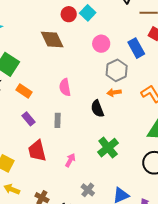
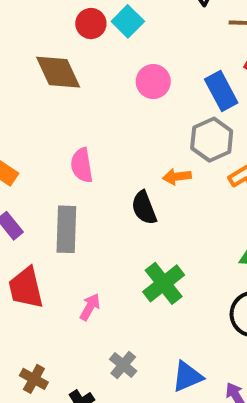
gray hexagon: (117, 70) -> (212, 140), moved
gray rectangle: (58, 120) -> (66, 229), size x1.6

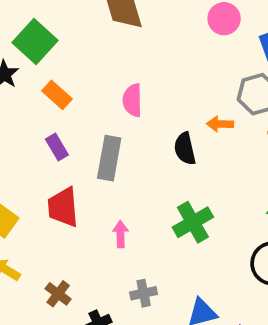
pink circle: (153, 82) -> (224, 19), moved
pink arrow: (90, 307) -> (121, 234), turned -40
gray cross: (123, 365) -> (144, 293), turned 30

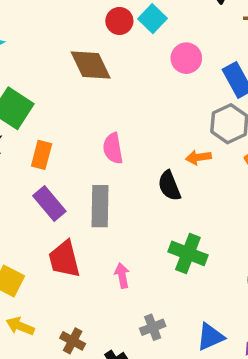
orange rectangle: (57, 95) -> (42, 155), turned 72
purple rectangle: (57, 147) -> (49, 204), size x1.4
green cross: (193, 222) -> (188, 253), turned -30

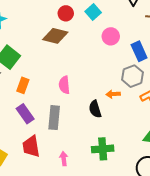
red circle: (119, 21) -> (66, 13), moved
brown diamond: (91, 65) -> (55, 36), turned -55
green cross: (188, 253) -> (103, 149), turned -30

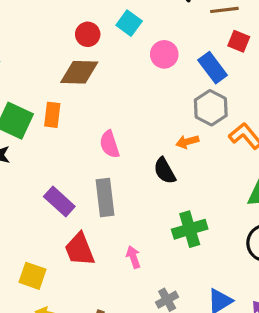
orange rectangle: (23, 85) -> (52, 115), moved

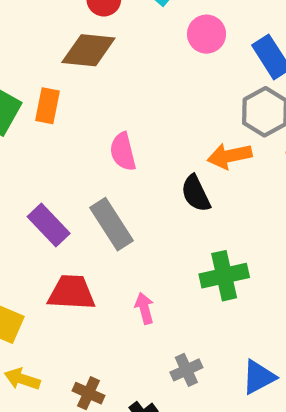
orange arrow: (187, 142) -> (230, 156), size x1.4
gray rectangle: (105, 198) -> (111, 224), turned -30
red trapezoid: (80, 249) -> (72, 293), turned 111

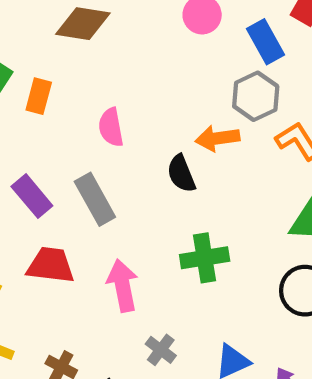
orange rectangle: (47, 106) -> (39, 96), moved
pink arrow: (144, 308) -> (123, 285), size x1.6
gray cross: (186, 370) -> (161, 350), turned -32

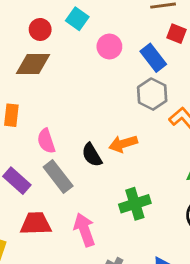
pink semicircle: (111, 127) -> (46, 141), moved
orange arrow: (217, 138) -> (123, 144), moved
black semicircle: (181, 174) -> (92, 155), moved

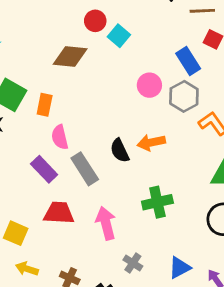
cyan square: (77, 19) -> (119, 36), moved
red circle: (40, 29) -> (95, 21), moved
pink circle: (109, 46) -> (149, 85), moved
pink semicircle: (46, 141) -> (60, 137), moved

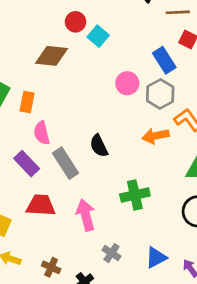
orange arrow: (151, 142) -> (156, 136), moved

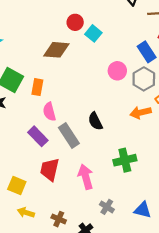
red trapezoid: (41, 205) -> (50, 170), turned -80
blue triangle: (156, 258) -> (143, 210), turned 42

